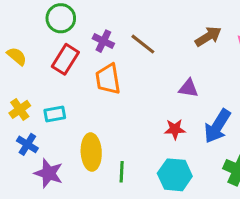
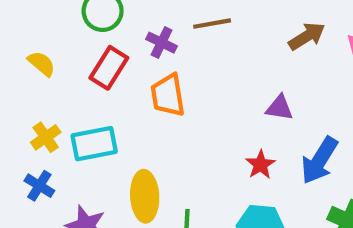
brown line: (143, 44) -> (212, 24), moved, turned -48
cyan rectangle: (55, 114) -> (94, 144), size x1.5
red star: (175, 129) -> (260, 165), turned -30
blue cross: (27, 144) -> (39, 186), moved

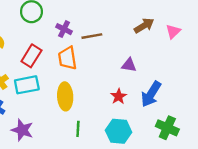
brown line: (212, 24) -> (92, 36), moved
red rectangle: (109, 68) -> (31, 56), moved
yellow ellipse: (145, 196) -> (65, 96), moved

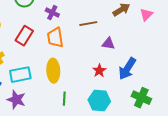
brown line: (92, 36) -> (88, 24), moved
cyan rectangle: (27, 85) -> (20, 75), moved

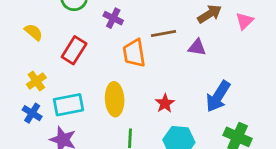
orange trapezoid: (55, 38) -> (134, 53), moved
purple triangle: (108, 44) -> (197, 47), moved
red star: (99, 71) -> (165, 103), moved

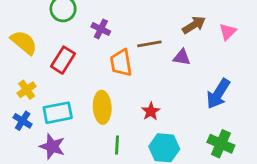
yellow semicircle: (34, 32) -> (24, 43), size x1.5
blue arrow: (218, 96) -> (218, 94), moved

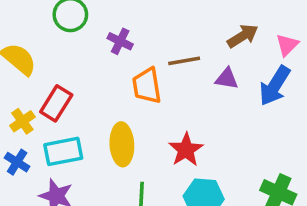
red rectangle: (63, 60) -> (56, 103), moved
blue arrow: (218, 94) -> (275, 86), moved
red star: (151, 111) -> (186, 150), size x1.4

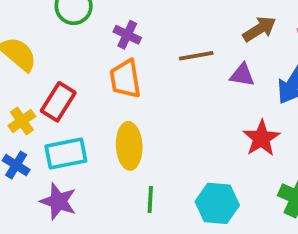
orange trapezoid: (147, 86) -> (125, 79), moved
red star: (186, 150) -> (261, 138), moved

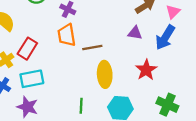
brown line: (196, 56) -> (92, 47), moved
yellow ellipse: (129, 146) -> (105, 74), moved

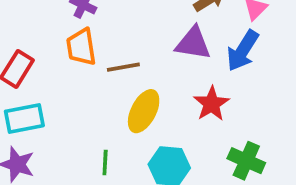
purple triangle: (135, 33) -> (193, 43), size x1.5
yellow ellipse: (105, 74) -> (144, 111), turned 30

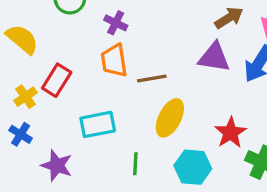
red star: (211, 104) -> (231, 133), moved
cyan rectangle: (24, 118) -> (98, 124), moved

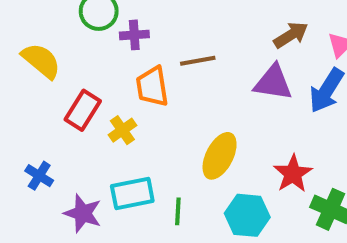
purple cross: (116, 23) -> (134, 35), moved, turned -30
brown line: (152, 79) -> (198, 61), moved
yellow cross: (26, 97) -> (122, 130), moved
cyan rectangle: (98, 124) -> (132, 193), moved

